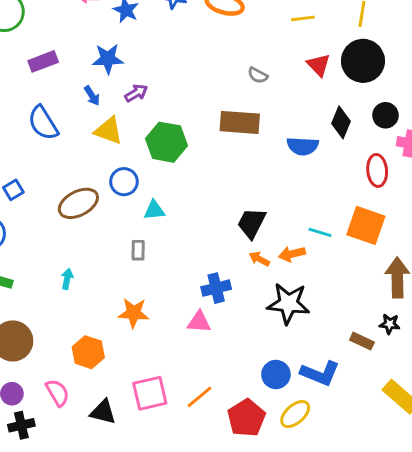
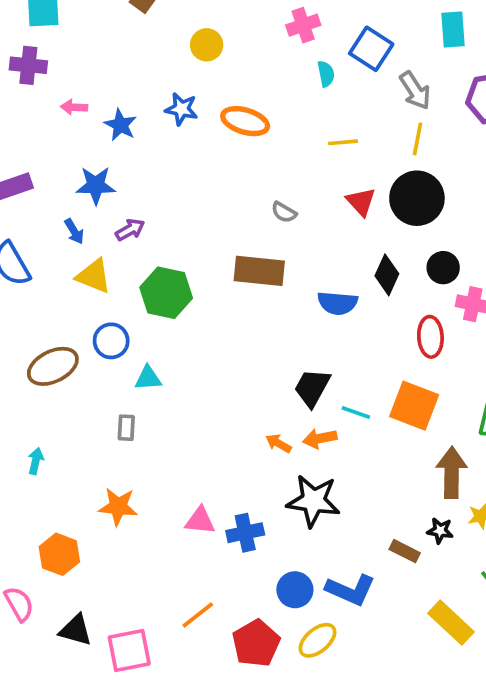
black trapezoid: (252, 223) -> (312, 388), moved
blue cross: (216, 288) -> (245, 533), moved
pink square: (150, 393) -> (129, 651), moved

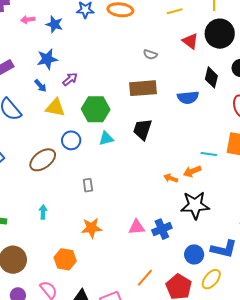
cyan triangle: (148, 378) -> (106, 138), moved
black trapezoid: (312, 388) -> (142, 129), moved

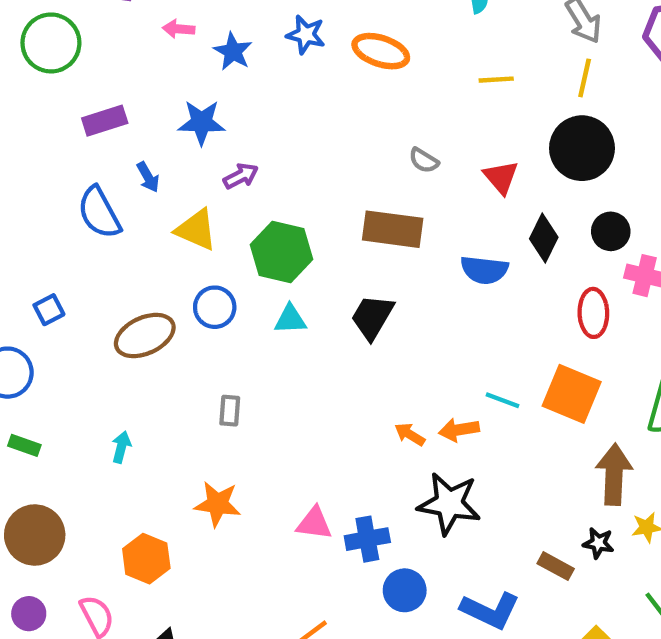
red triangle: (190, 41) -> (501, 177), moved
blue arrow: (40, 86) -> (148, 177), moved
blue circle: (194, 254) -> (405, 590), moved

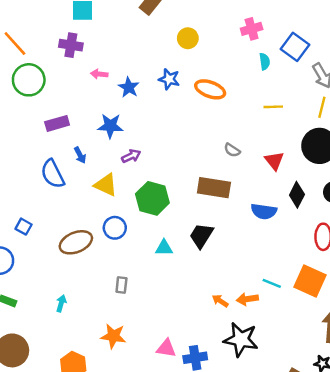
blue square: (49, 310) -> (23, 227), turned -35
cyan triangle: (290, 319) -> (164, 248), moved

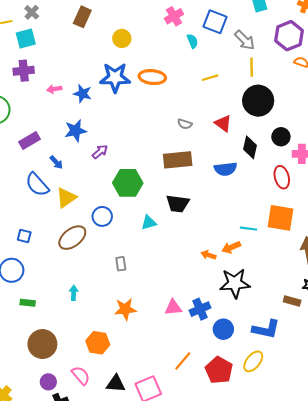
blue star: (169, 79) -> (115, 78), size x1.6
yellow triangle: (106, 185) -> (66, 198), moved, turned -45
black trapezoid: (201, 236) -> (178, 204), turned -100

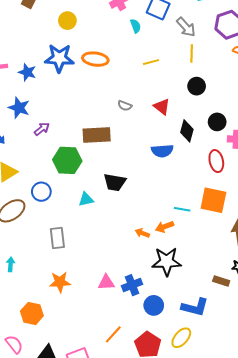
black circle: (258, 101) -> (197, 86), size x0.6
blue star: (76, 131) -> (19, 108), turned 30
brown rectangle: (178, 160) -> (97, 135), moved
gray rectangle: (121, 264) -> (57, 238), size x1.5

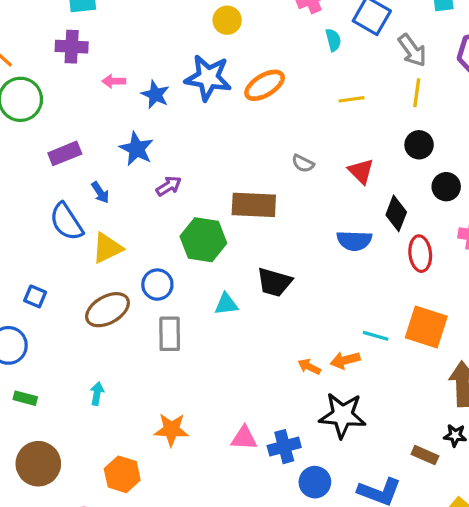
orange ellipse: (95, 59) -> (265, 85), turned -45
black circle: (217, 122) -> (446, 187), moved
red ellipse: (216, 161) -> (420, 254), moved
gray rectangle: (57, 238) -> (170, 334), moved

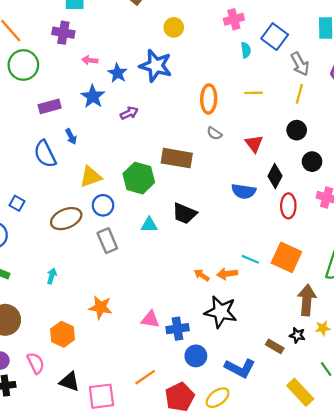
orange ellipse: (265, 85) -> (209, 99), moved, turned -64
blue star: (136, 149) -> (93, 96), moved
purple arrow: (169, 186) -> (129, 113), moved
yellow triangle: (107, 248) -> (91, 177), moved
gray rectangle: (170, 334) -> (107, 241), turned -30

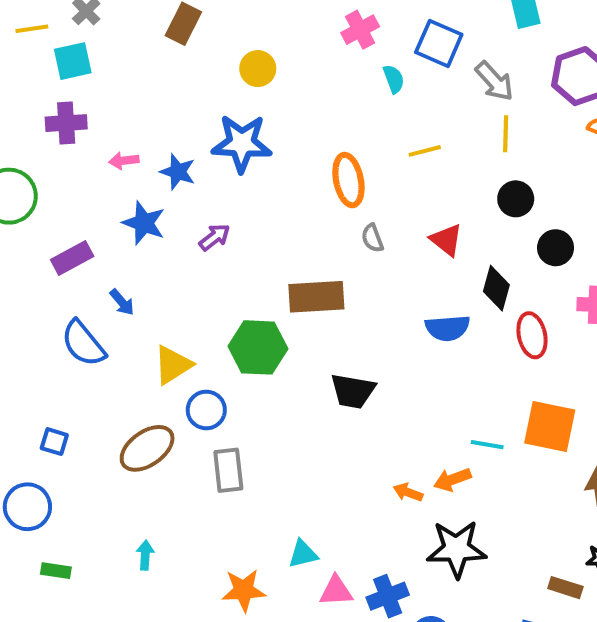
gray semicircle: (214, 133) -> (372, 238), turned 49
cyan triangle: (149, 225) -> (303, 554), moved
gray rectangle: (107, 241) -> (228, 470), turned 30

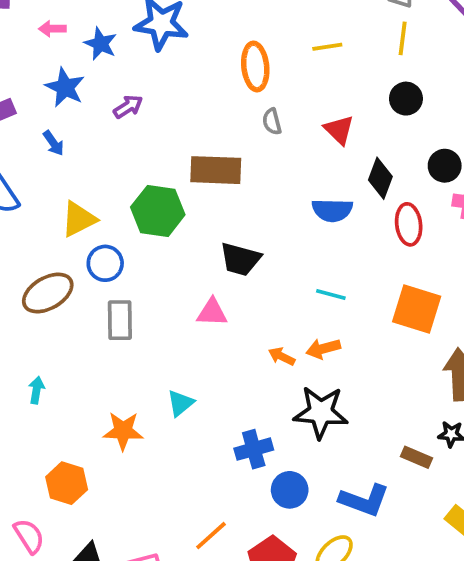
black circle: (556, 248) -> (445, 166), moved
blue arrow: (122, 302) -> (54, 143), moved
cyan line: (487, 445) -> (331, 295), moved
cyan triangle: (303, 554) -> (180, 403), turned -32
pink triangle: (336, 591) -> (212, 312), moved

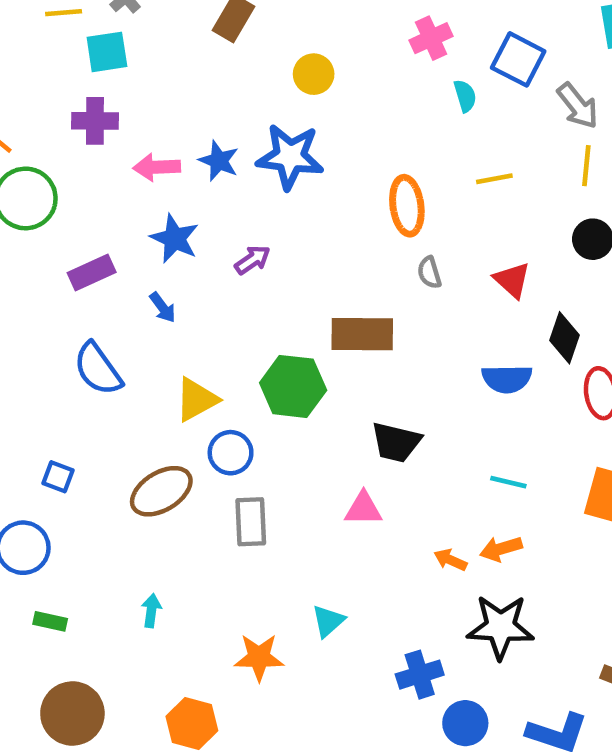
pink arrow: (52, 29) -> (157, 167), size x1.4
blue star: (100, 44) -> (219, 161), moved

